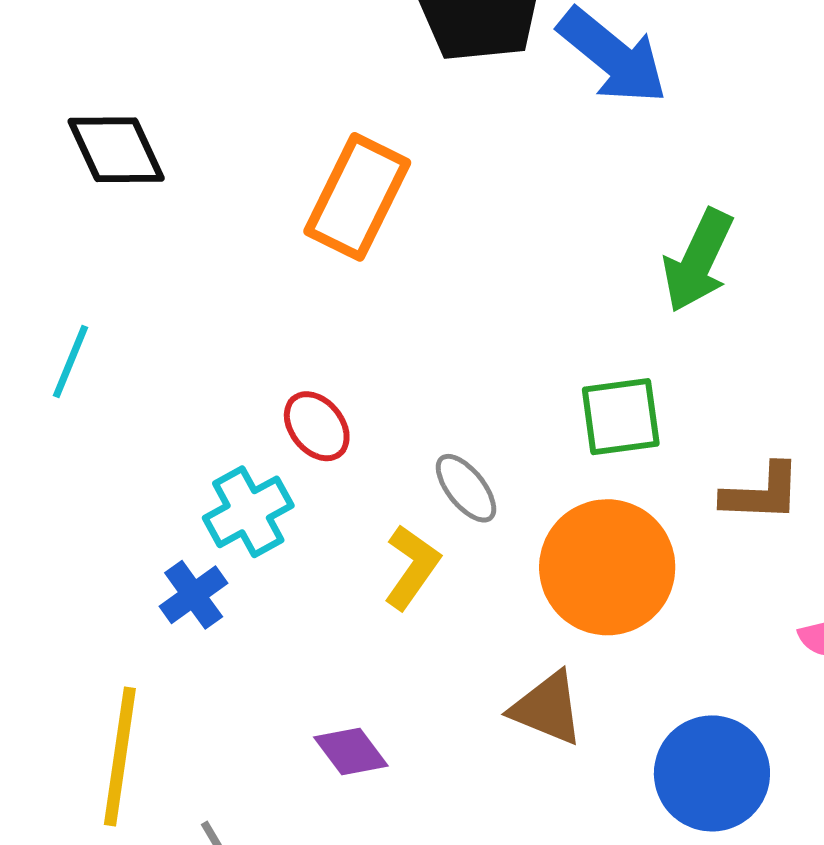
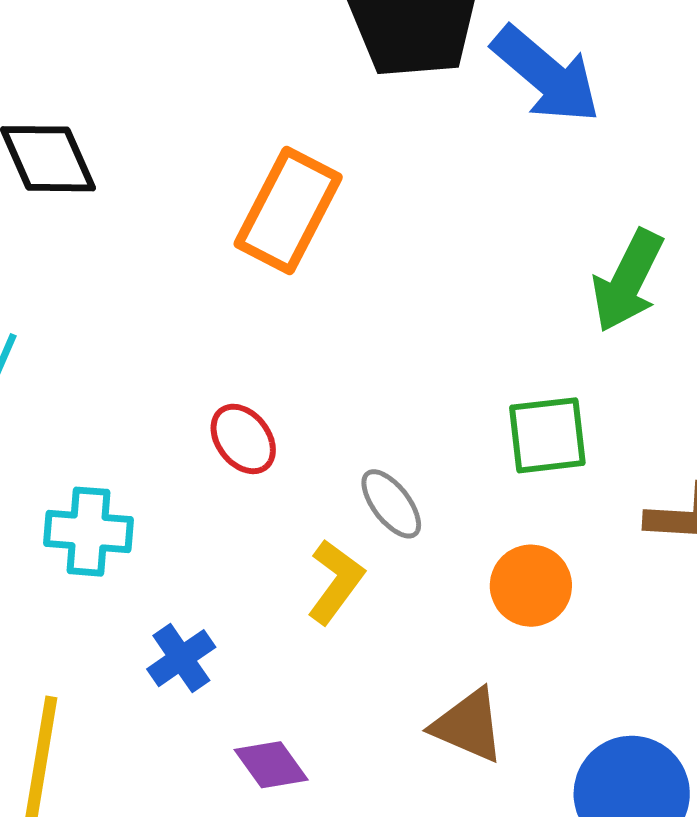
cyan cross: (248, 512) -> (89, 532), moved, turned 32
orange circle: (607, 567) -> (531, 586), size x0.6
blue cross: (194, 595) -> (181, 658), moved

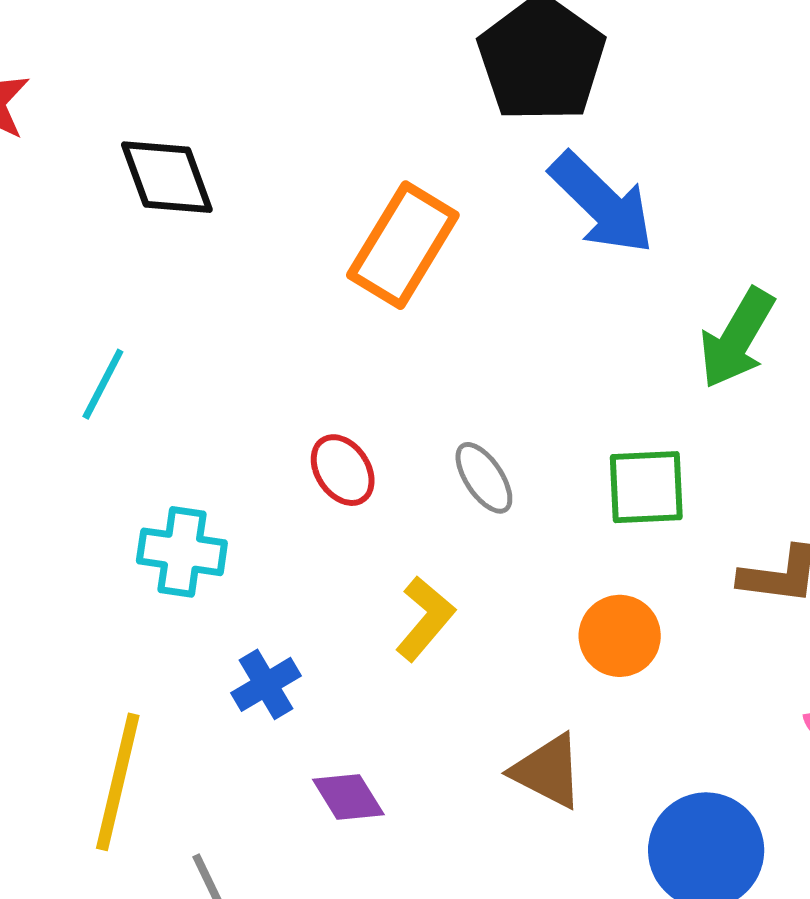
blue arrow: (546, 75) -> (602, 203), moved
gray ellipse: (391, 504) -> (484, 478), moved

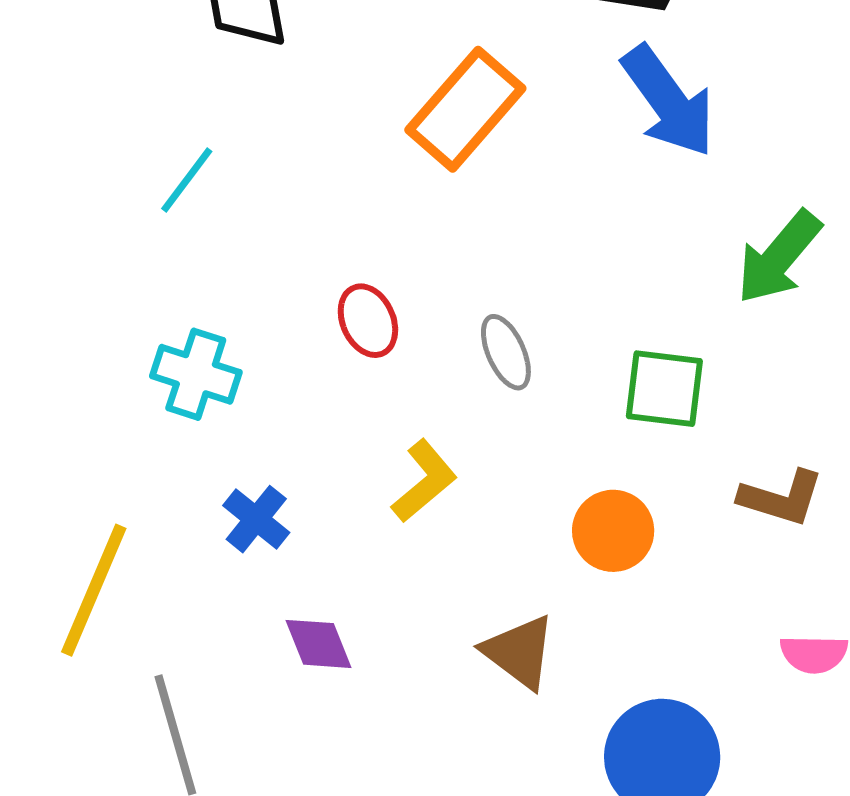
cyan line: (103, 384) -> (187, 180), moved
blue cross: (266, 684) -> (256, 519), turned -30

